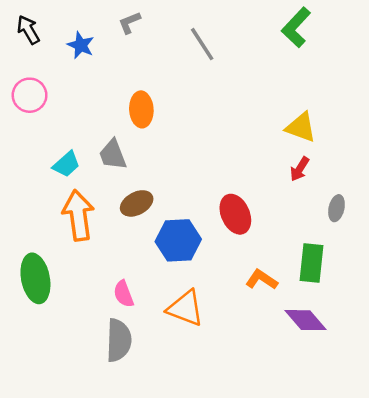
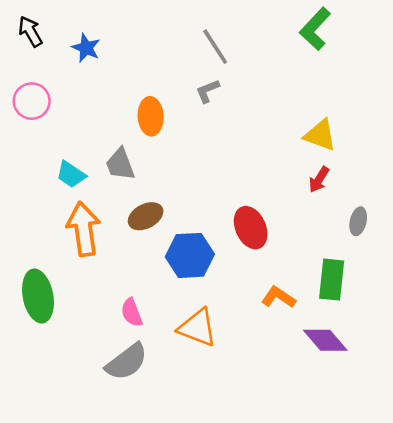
gray L-shape: (129, 23) -> (208, 91), moved
cyan trapezoid: (66, 164) -> (71, 174), turned 76
gray semicircle: (119, 340) -> (127, 362), turned 51

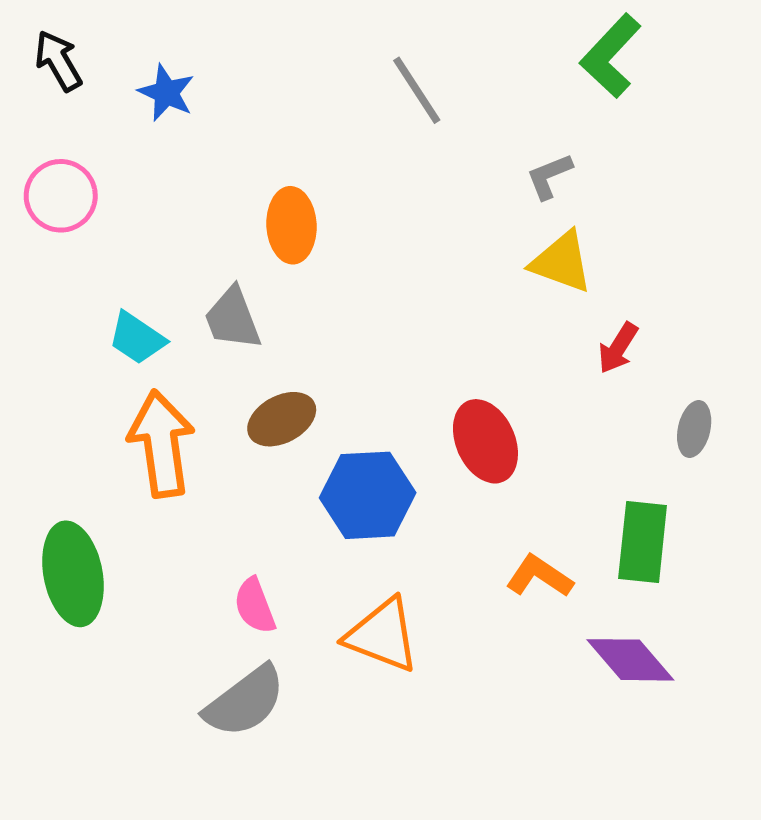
gray L-shape: (208, 91) -> (549, 176), moved
yellow triangle: (320, 135) -> (562, 262), moved

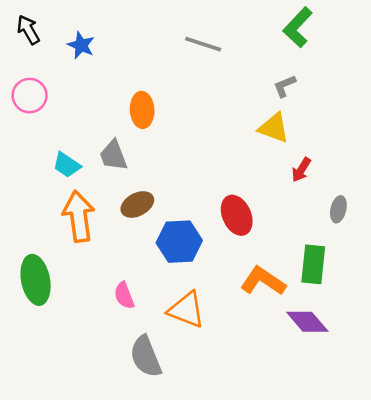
gray line: (417, 90) -> (203, 44), turned -39
gray L-shape: (549, 176) -> (285, 86), moved
orange L-shape: (539, 576) -> (263, 281), size x1.4
gray semicircle: (245, 702) -> (146, 357), moved, turned 105

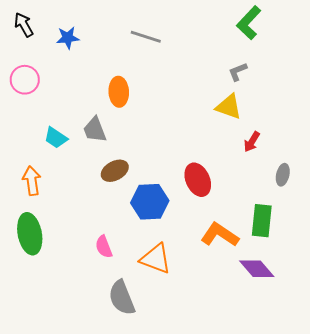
gray line: (203, 44) -> (146, 37), moved
blue star: (81, 45) -> (68, 38), turned -30
orange arrow: (79, 216) -> (32, 181), moved, size x0.7

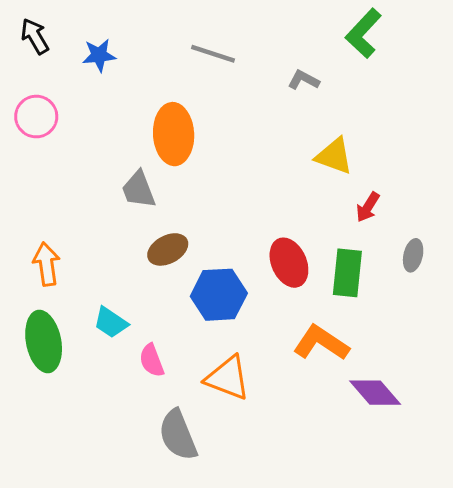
gray L-shape: (238, 72) -> (304, 80), moved, turned 50
orange ellipse: (119, 92) -> (174, 134), size x1.4
cyan trapezoid: (56, 138) -> (111, 322), moved
green rectangle: (262, 221) -> (347, 273), moved

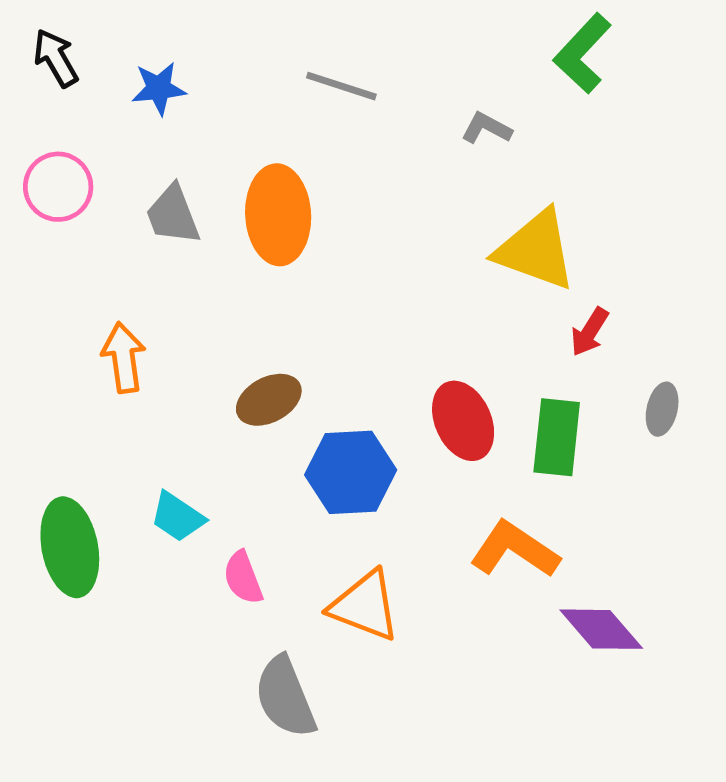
yellow triangle: (334, 156) -> (536, 250), size x1.4
gray trapezoid: (138, 190) -> (173, 215), moved
orange arrow: (46, 264) -> (124, 358), moved

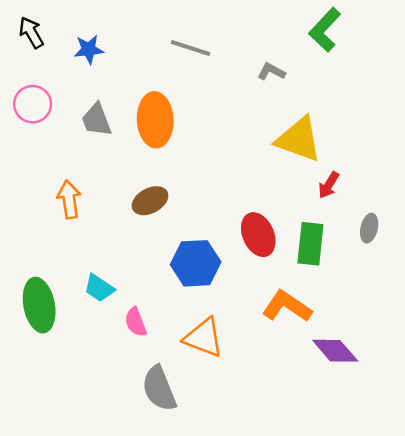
brown ellipse: (269, 400) -> (150, 201), moved

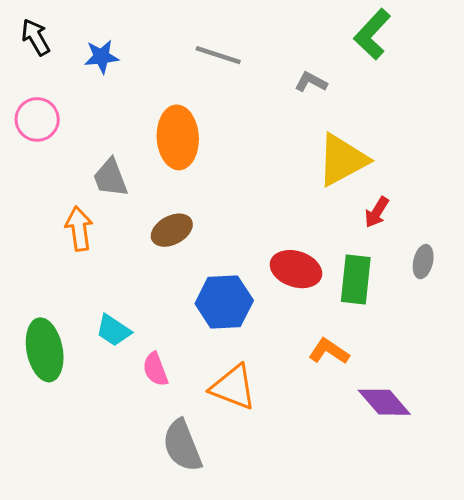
gray trapezoid: (97, 120) -> (110, 178), moved
yellow triangle: (299, 139) -> (342, 160), turned -48
red ellipse: (258, 235) -> (296, 269), turned -48
orange L-shape: (287, 306) -> (329, 351), size x0.7

